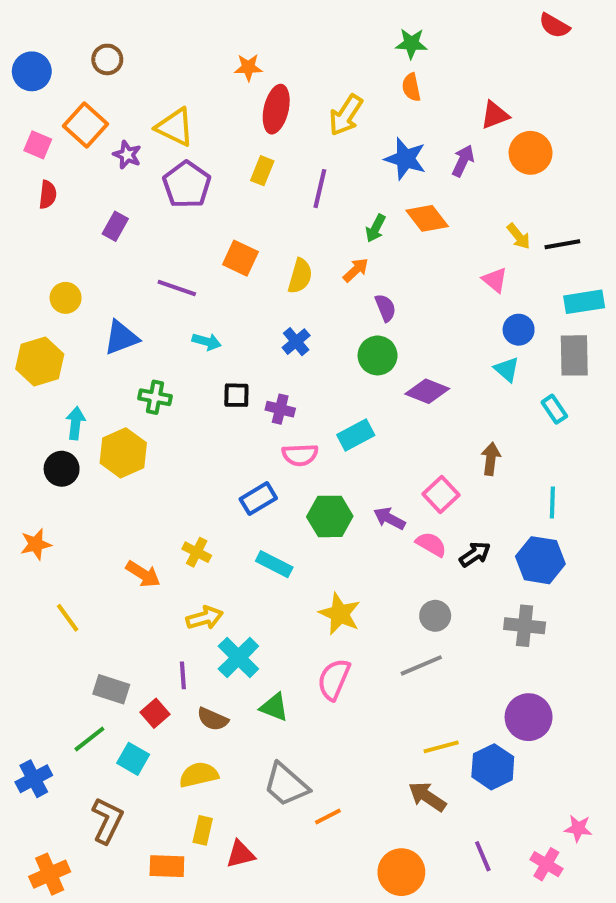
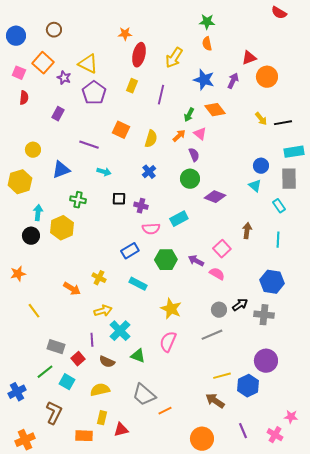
pink triangle: (495, 280) -> (200, 134), moved
cyan line: (552, 503) -> (278, 240), moved
black arrow: (475, 554) -> (240, 305), moved

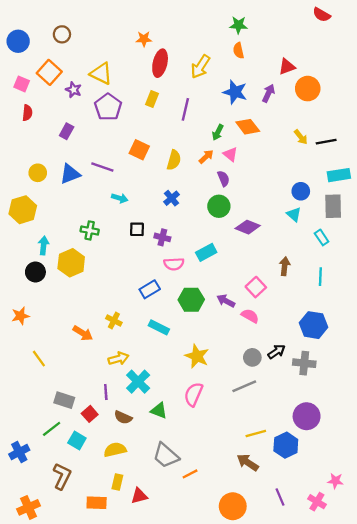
blue triangle: (61, 170) -> (70, 174), moved

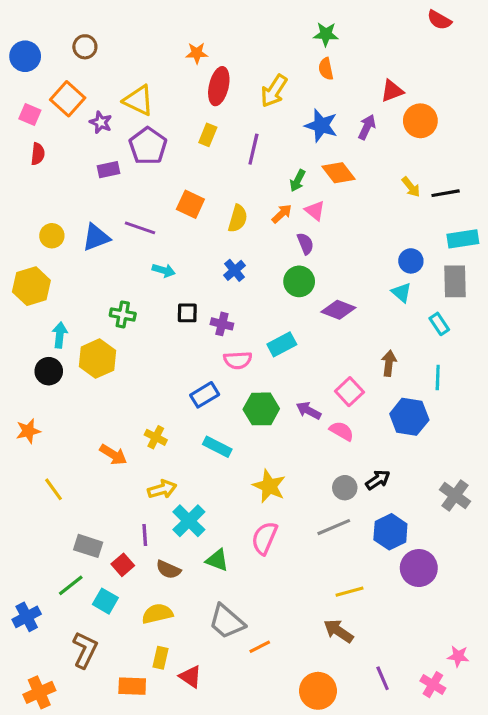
purple rectangle: (67, 131) -> (109, 170), moved, turned 49
blue hexagon: (313, 325) -> (409, 417), moved
gray cross: (304, 363) -> (455, 496), moved, turned 30
blue hexagon: (286, 445) -> (390, 532), moved
red triangle: (139, 496) -> (190, 677), turned 48

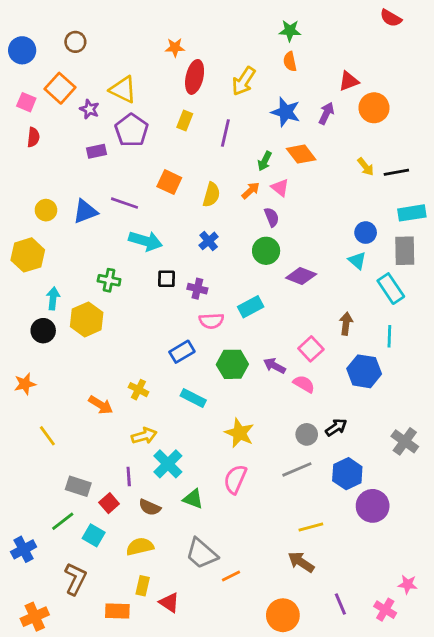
cyan arrow: (164, 270) -> (145, 241), size x1.6
cyan rectangle: (439, 324) -> (391, 289), size x1.5

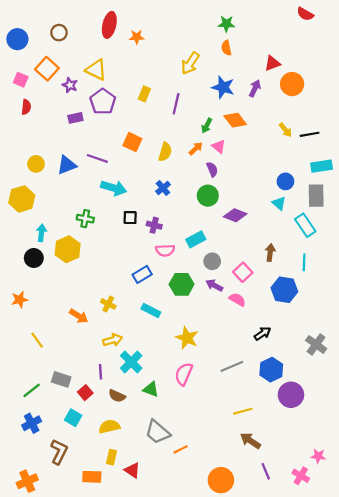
red ellipse: (195, 77) -> (109, 25), moved
gray circle: (307, 434) -> (212, 261), moved
green line: (63, 521) -> (32, 390), moved
blue cross: (24, 549) -> (32, 423), moved
brown arrow: (301, 562) -> (250, 441), moved

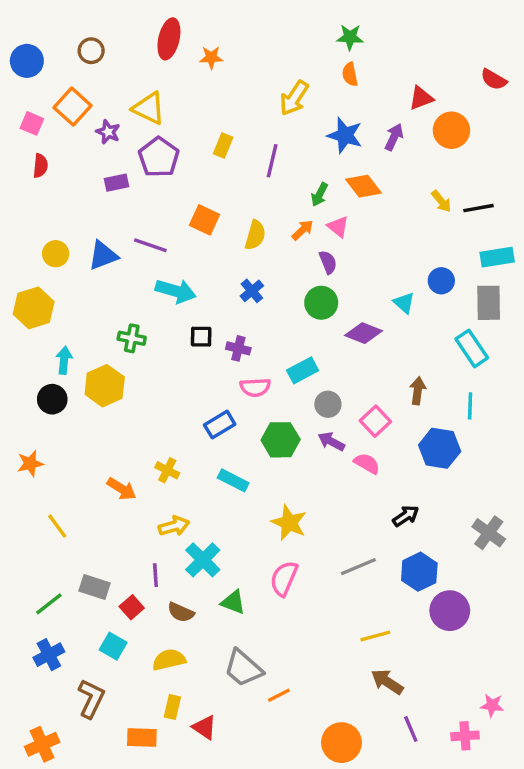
red semicircle: (305, 14) -> (494, 79), moved
cyan triangle: (279, 203) -> (404, 303), moved
pink cross: (301, 476) -> (465, 736), turned -35

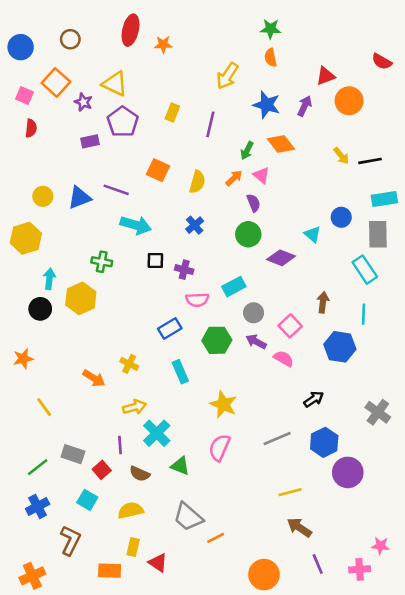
cyan rectangle: (233, 480) -> (180, 372), turned 40

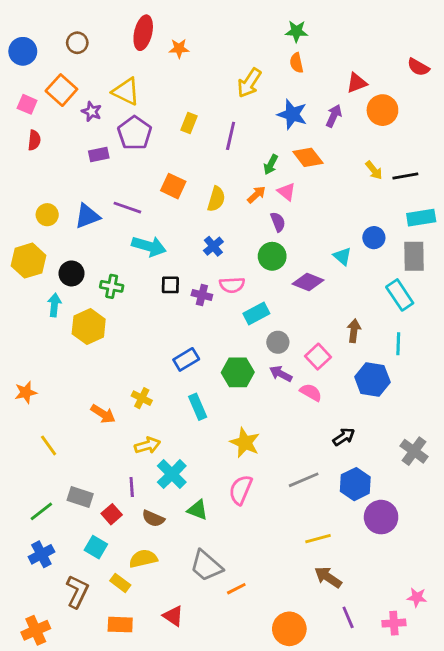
pink semicircle: (197, 300) -> (232, 285), moved
black circle: (40, 309) -> (72, 273), moved
yellow rectangle: (133, 547) -> (120, 583), moved, turned -66

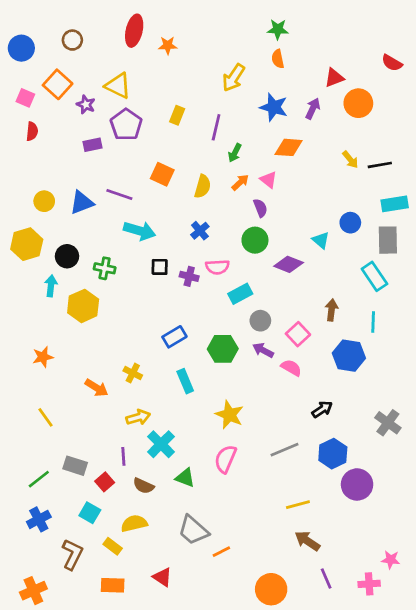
orange diamond: (308, 157) -> (289, 147), turned -48
green arrow: (271, 165) -> (235, 153), moved
orange star: (26, 392) -> (43, 357), moved

